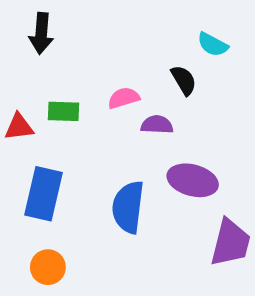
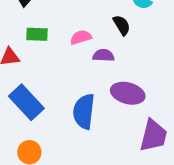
green rectangle: (63, 111) -> (37, 34), moved
blue rectangle: (43, 194) -> (26, 102), turned -56

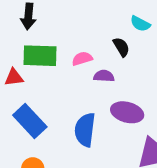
green rectangle: (37, 34) -> (40, 56), size x1.6

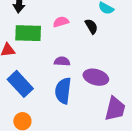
pink semicircle: (82, 59) -> (61, 22), moved
purple semicircle: (104, 76) -> (62, 61), moved

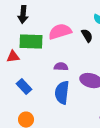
pink semicircle: (61, 22) -> (60, 32), size x1.6
blue rectangle: (20, 84) -> (24, 87), size x0.7

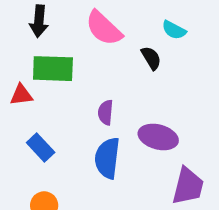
pink semicircle: (60, 32) -> (104, 28), moved, turned -120
purple semicircle: (61, 67) -> (106, 112), turned -88

